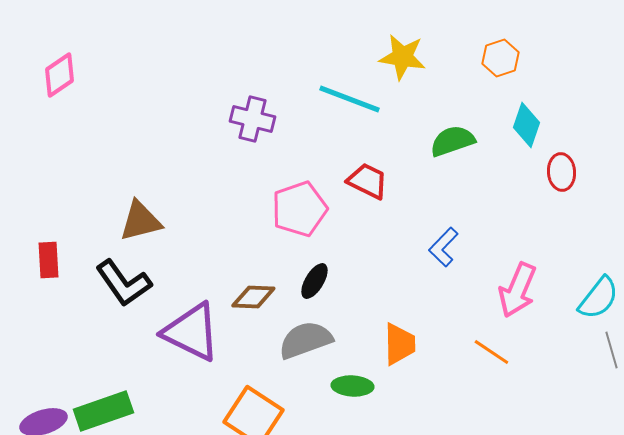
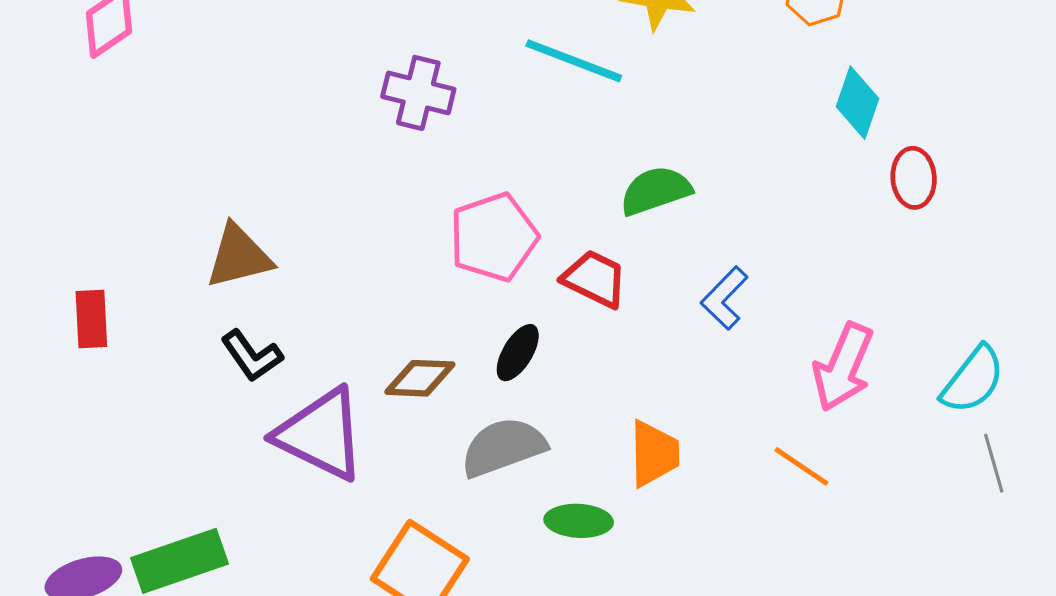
green semicircle: (452, 141) -> (656, 191), moved
red trapezoid: (367, 181) -> (595, 279), moved
black L-shape: (123, 283) -> (252, 356), moved, size x0.7

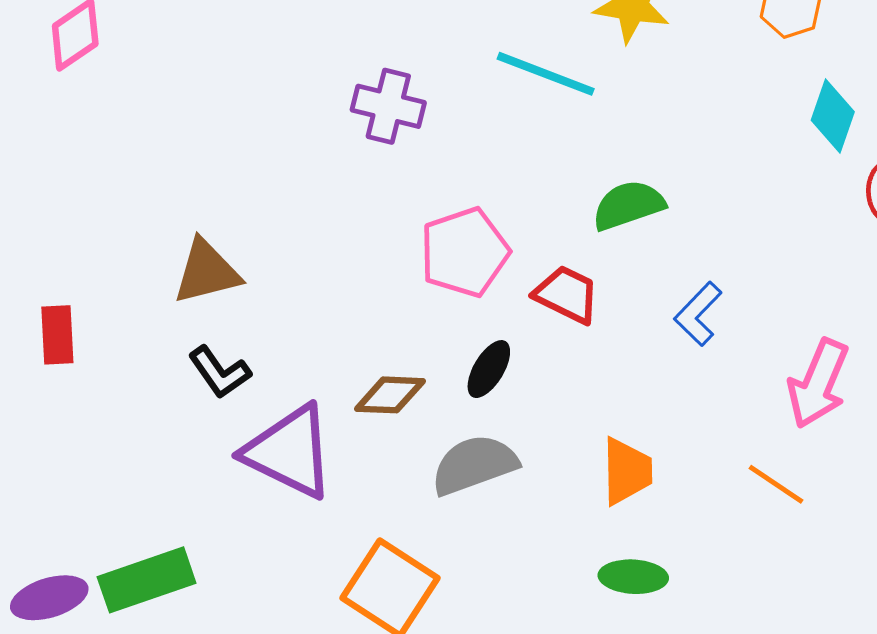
green ellipse: (579, 521) -> (633, 577), moved

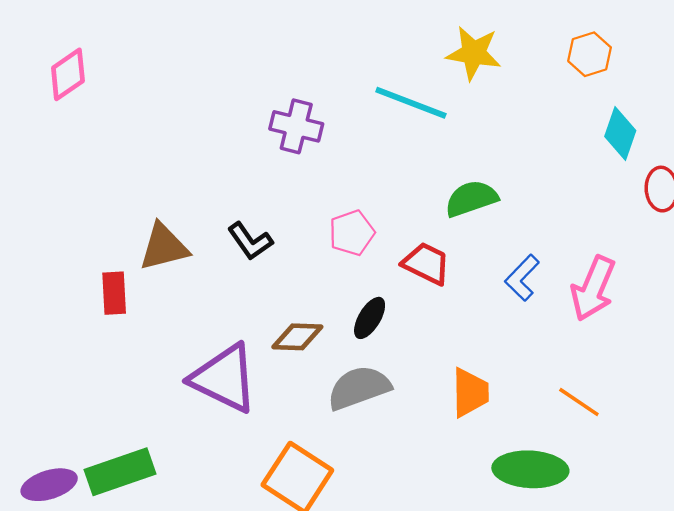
pink pentagon: (465, 252) -> (352, 233), size x0.7
red rectangle: (57, 335) -> (114, 293), moved
black L-shape: (220, 372) -> (250, 241), moved
pink arrow: (818, 384) -> (593, 288), moved
green ellipse: (633, 577) -> (530, 469), moved, size x1.5

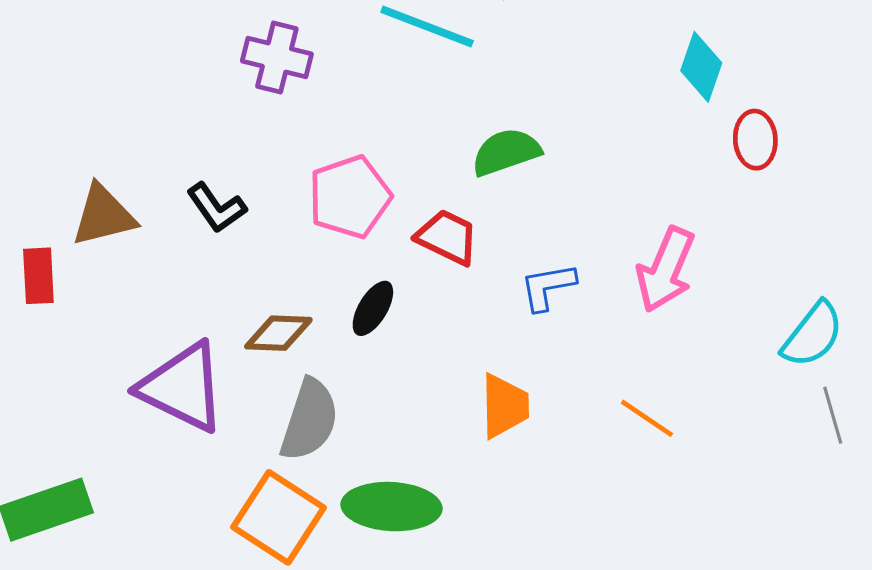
pink pentagon: (352, 233) -> (350, 197), size x1.4
blue L-shape: (522, 278) -> (548, 287), moved, turned 36
gray semicircle: (359, 388) -> (309, 420), moved, turned 128
green ellipse: (530, 469) -> (391, 507), moved

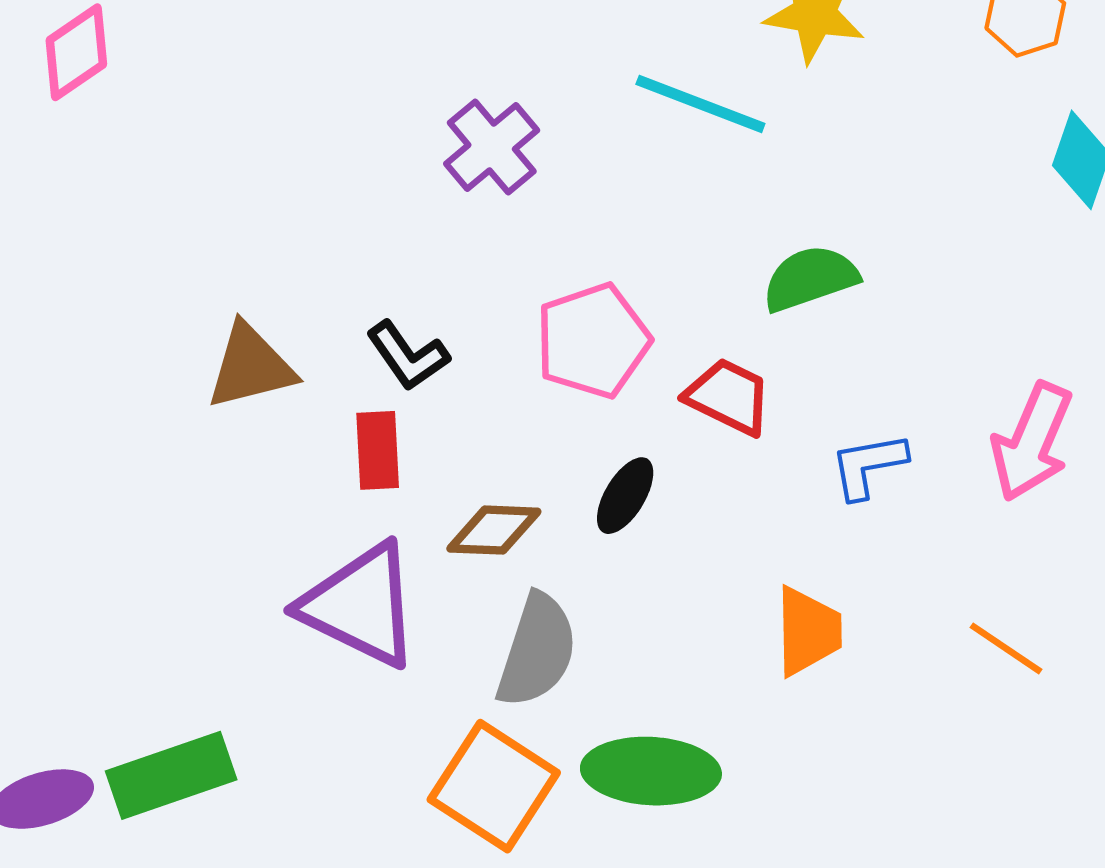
purple cross: (277, 58) -> (492, 147), turned 36
red rectangle: (38, 276) -> (378, 450), moved

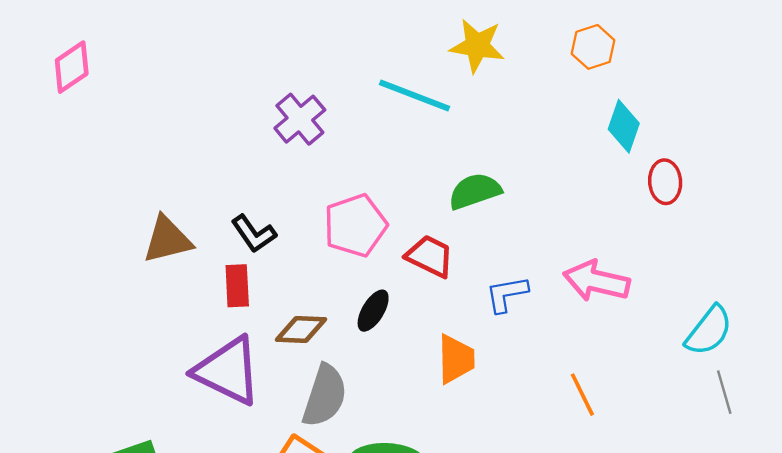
pink arrow: (1032, 442) -> (597, 281), turned 80
orange trapezoid: (808, 631) -> (456, 359), moved
orange line: (1006, 648) -> (582, 395), turned 30

